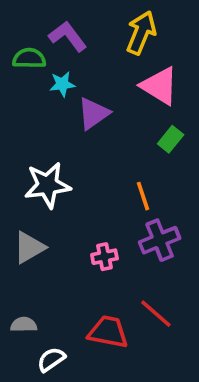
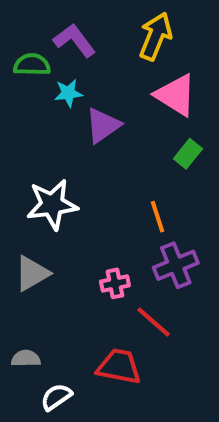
red line: (156, 314) -> (153, 322), moved

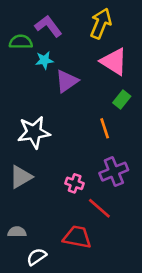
orange line: (158, 217) -> (105, 128), moved
pink cross: (115, 283) -> (75, 183), turned 30

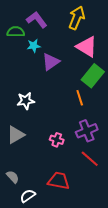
green rectangle: (122, 100) -> (93, 76), size x1.6
white star: (34, 132) -> (26, 101), size x0.7
red line: (99, 208) -> (90, 159), moved
gray semicircle: (17, 232) -> (13, 177), turned 48

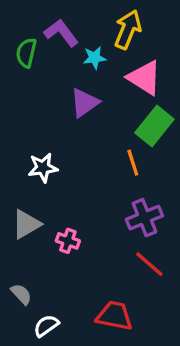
green semicircle: (16, 32) -> (26, 53), turned -78
cyan star: (34, 46) -> (94, 58), moved
pink cross: (57, 140) -> (68, 241), moved
red trapezoid: (59, 181) -> (114, 316), moved

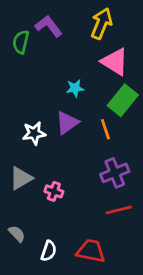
cyan star: (94, 58) -> (75, 88), moved
purple triangle: (85, 103) -> (67, 123), moved
red line: (149, 264) -> (119, 210), turned -55
white semicircle: (46, 326) -> (49, 251), moved, turned 144

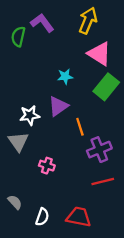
orange line: (105, 129) -> (80, 127), moved
gray triangle: (21, 178) -> (18, 142), moved, turned -35

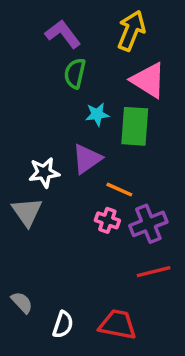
green semicircle: (18, 37) -> (75, 73), moved
green rectangle: (106, 87) -> (135, 126), moved, turned -35
orange line: (80, 127) -> (119, 190), turned -48
pink cross: (47, 166) -> (107, 220), moved

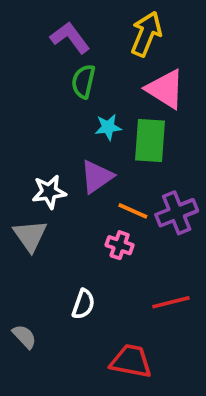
purple cross: (148, 224) -> (177, 213), moved
white semicircle: (63, 325) -> (83, 304), moved

